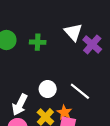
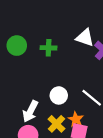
white triangle: (73, 32) -> (85, 38), turned -30

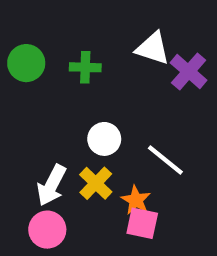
white circle: (59, 95) -> (104, 139), moved
yellow cross: (56, 124) -> (96, 183), moved

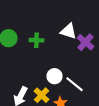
white circle: (104, 139) -> (54, 76), moved

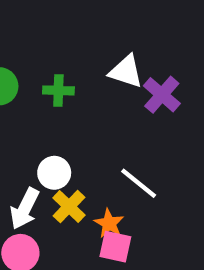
white circle: (54, 76) -> (54, 173), moved

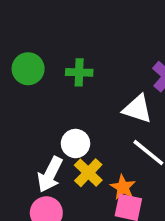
white triangle: (126, 71) -> (137, 109), moved

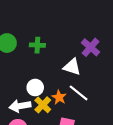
white arrow: (50, 174) -> (20, 106), turned 54
orange star: (123, 187) -> (59, 97), moved

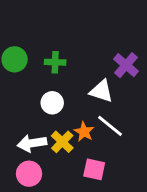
white circle: (35, 88) -> (52, 103), moved

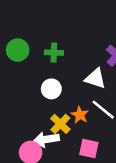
white arrow: (32, 143) -> (46, 139), moved

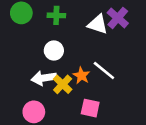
white triangle: (95, 79) -> (98, 24), moved
white arrow: (46, 139) -> (44, 78), moved

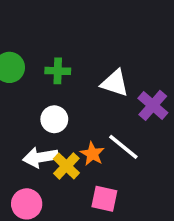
purple cross: (118, 18) -> (153, 105), moved

